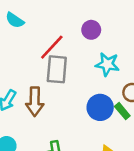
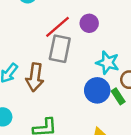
purple circle: (91, 30) -> (89, 23), moved
cyan star: (107, 64) -> (108, 63), moved

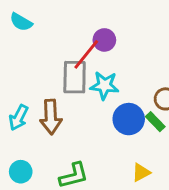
red line: (58, 27) -> (86, 54), moved
cyan star: (108, 63) -> (104, 85), moved

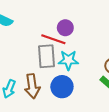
red line: (86, 54) -> (53, 39), turned 75
blue circle: (129, 119) -> (62, 87), moved

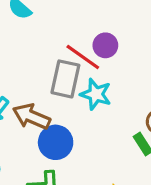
brown arrow: (32, 86) -> (31, 117), turned 105
blue circle: (62, 87) -> (56, 142), moved

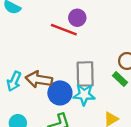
gray rectangle: (65, 79) -> (85, 74), moved
cyan star: (96, 94) -> (84, 95), moved

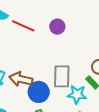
red line: (64, 30) -> (23, 26), moved
cyan star: (84, 95) -> (77, 94), moved

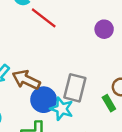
purple circle: (57, 27) -> (104, 29), moved
cyan star: (77, 94) -> (62, 109), moved

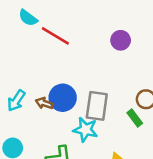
brown arrow: (26, 80) -> (44, 103), size x0.6
blue circle: (44, 100) -> (63, 98), moved

